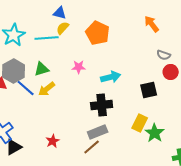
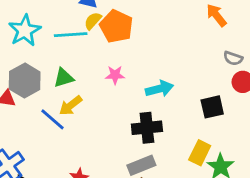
orange pentagon: (98, 33) -> (116, 26), moved
blue line: (26, 88) -> (52, 119), moved

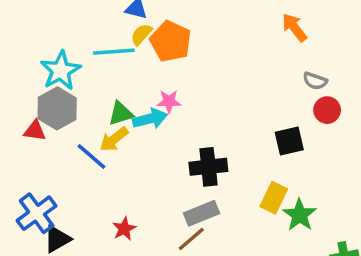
cyan star: (25, 30) -> (61, 71), moved
green triangle: (64, 78) -> (121, 114), moved
cyan arrow: (159, 89) -> (150, 119), moved

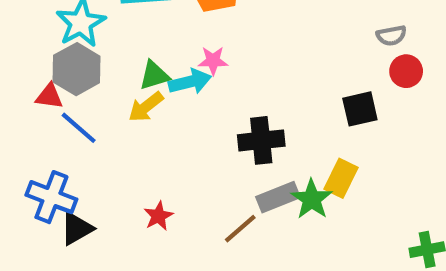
gray semicircle: (315, 81) -> (391, 35), turned -30
blue line: (92, 156) -> (79, 128), moved
blue cross: (37, 213) -> (51, 197), turned -33
gray rectangle: (202, 213) -> (278, 197), moved
green star: (300, 215) -> (312, 199), moved

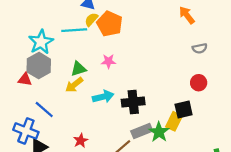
red circle: (406, 71) -> (199, 83), moved
cyan arrow: (190, 82) -> (103, 97), moved
black square: (360, 109) -> (184, 110), moved
blue line: (79, 128) -> (44, 110), moved

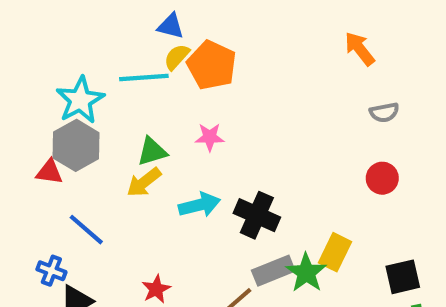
black cross: (133, 102) -> (257, 215), turned 30
black square: (184, 110) -> (403, 277), moved
blue cross: (26, 131) -> (51, 271), size x0.6

